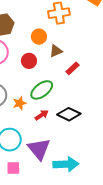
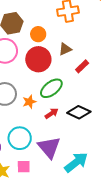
orange circle: (39, 37) -> (38, 34), moved
red circle: (29, 61) -> (38, 59), size x1.6
cyan arrow: (66, 164) -> (76, 162), turned -35

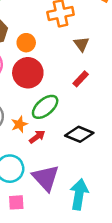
brown triangle: (65, 49) -> (81, 44), moved, turned -40
red arrow: (52, 113) -> (37, 137), moved
cyan arrow: (76, 162) -> (79, 194), turned -40

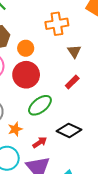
orange star: (19, 124) -> (15, 129), moved
red arrow: (37, 137) -> (40, 142), moved

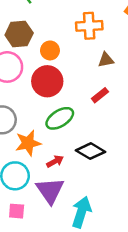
brown triangle: (74, 51) -> (106, 60), turned 48
orange star: (15, 129) -> (28, 143), size x1.5

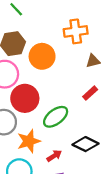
orange circle: (50, 50) -> (42, 56), size x1.5
red circle: (47, 81) -> (25, 98), moved

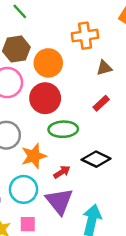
red circle: (25, 98) -> (45, 98), moved
green ellipse: (56, 117) -> (63, 129), turned 35

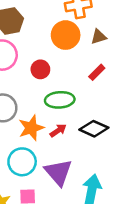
orange circle: (48, 63) -> (66, 35), moved
red circle: (45, 98) -> (40, 69), size x0.6
red arrow: (62, 172) -> (58, 131), moved

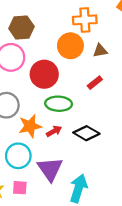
red circle: (40, 69) -> (44, 74), size x1.6

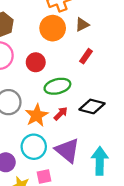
red circle: (44, 74) -> (36, 62), size x0.7

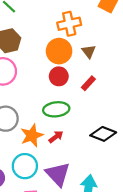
brown triangle: (82, 25) -> (89, 51), turned -48
red circle: (36, 62) -> (59, 76), moved
black diamond: (92, 106) -> (103, 134), moved

